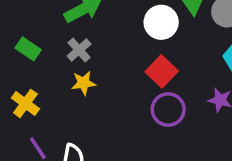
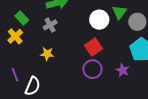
yellow star: (83, 83) -> (47, 54), moved
yellow cross: (25, 103) -> (15, 36), moved

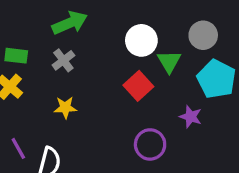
green triangle: (119, 12) -> (169, 61), moved
green rectangle: (22, 18) -> (16, 56), turned -32
purple circle: (92, 69) -> (150, 144), moved

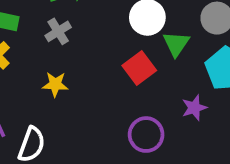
purple star: (191, 117) -> (194, 108), turned 30

